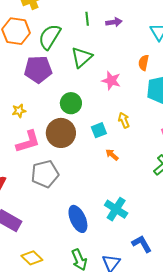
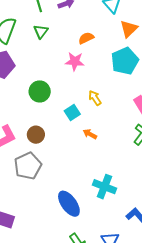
green triangle: (82, 57) -> (41, 31), moved, size x0.7
orange semicircle: (144, 63) -> (86, 38), moved, turned 63
brown circle: (61, 133) -> (36, 135), moved, size x0.6

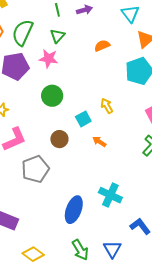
pink star: (75, 61) -> (49, 59), moved
brown circle: (36, 135) -> (59, 139), moved
blue ellipse: (69, 204) -> (74, 210), turned 52

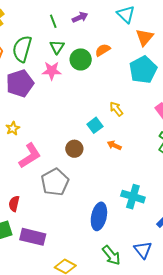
green circle: (52, 96) -> (81, 59), moved

